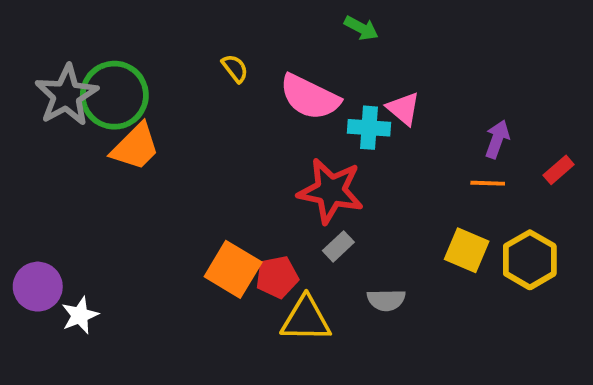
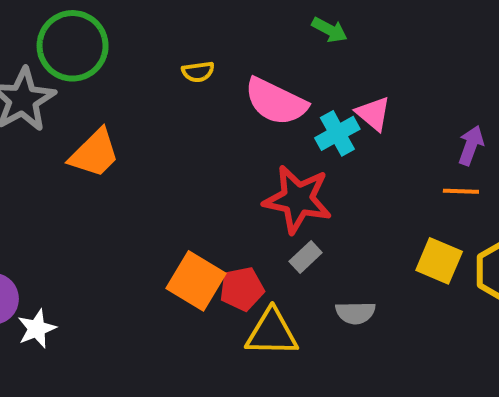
yellow semicircle: (235, 68) -> (198, 72), turned 120
green circle: (114, 95) -> (73, 46), moved
cyan cross: (369, 128) -> (337, 133), turned -33

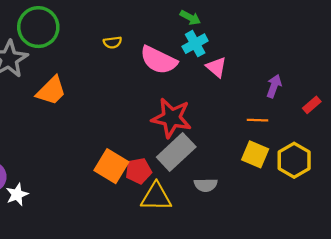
cyan cross: (337, 133) -> (195, 44), moved
orange line: (461, 191) -> (258, 120), moved
gray rectangle: (306, 257) -> (176, 152), size x2.0

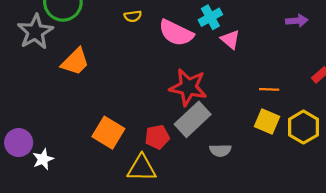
purple arrow: (274, 86) -> (297, 21), moved, turned 65
orange square: (111, 166) -> (108, 133), moved
yellow triangle: (156, 197) -> (142, 168), moved

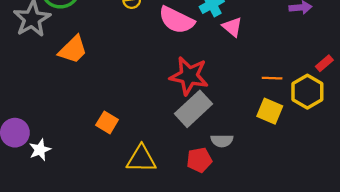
yellow hexagon: (303, 127) -> (307, 92), moved
orange square: (108, 133) -> (107, 122), size x0.7
red pentagon: (157, 137) -> (199, 160), moved

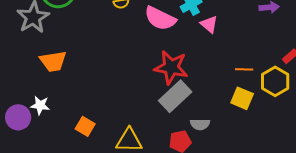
orange trapezoid: (73, 50) -> (53, 61), moved, turned 36
orange square: (107, 122) -> (85, 126), moved
white star: (40, 150) -> (40, 105), moved, turned 30

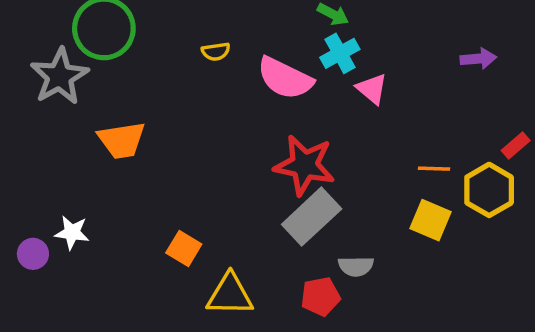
orange trapezoid: (53, 61) -> (122, 140), moved
purple circle: (18, 117) -> (33, 254), size x0.7
orange square: (85, 126) -> (184, 249), moved

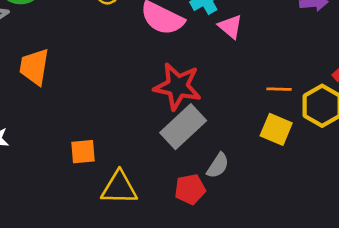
orange trapezoid: (122, 140) -> (34, 67), turned 108
orange square: (184, 249) -> (83, 152), turned -36
gray semicircle: (356, 266) -> (218, 166), turned -56

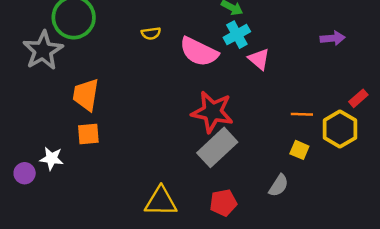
yellow square: (276, 129) -> (299, 150), size x0.7
orange square: (83, 152) -> (88, 134), moved
gray semicircle: (218, 166) -> (279, 185), moved

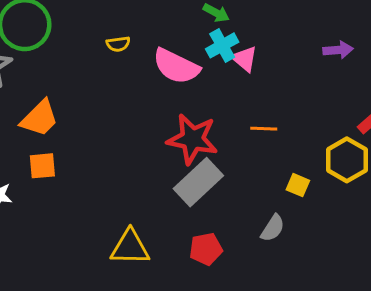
pink triangle: (259, 59) -> (244, 59), moved
orange trapezoid: (86, 95) -> (39, 118), turned -144
orange line: (302, 114) -> (264, 129), moved

